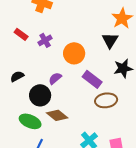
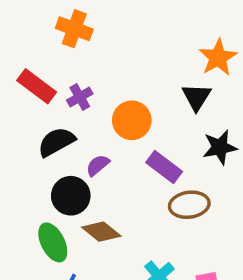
red rectangle: (21, 34) -> (37, 86), size x1.5
black semicircle: (17, 76) -> (56, 142), moved, size x1.5
green ellipse: (30, 121) -> (53, 242), turned 40

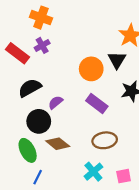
purple cross: (80, 97) -> (42, 45), moved
orange circle: (132, 120) -> (91, 69), moved
brown ellipse: (189, 205) -> (105, 140), moved

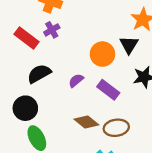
purple semicircle: (55, 102) -> (76, 81), moved
black circle: (39, 121) -> (25, 108), moved
brown diamond: (58, 144) -> (86, 122), moved

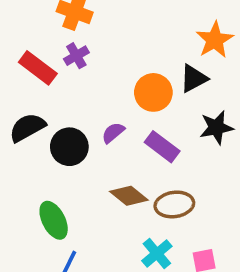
black triangle: (129, 45) -> (194, 78), turned 30
black semicircle: (39, 74) -> (27, 127), moved
black circle: (25, 108) -> (69, 147), moved

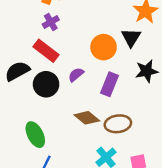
red rectangle: (38, 68) -> (46, 51), moved
black triangle: (194, 78) -> (131, 38), turned -30
purple rectangle: (162, 147) -> (110, 84), turned 75

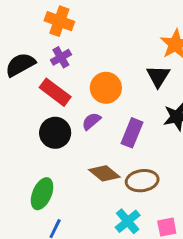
orange circle: (104, 47) -> (106, 88), moved
black semicircle: (17, 71) -> (20, 65), moved
green ellipse: (35, 135) -> (42, 194), turned 50

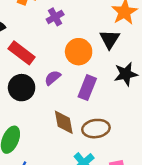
purple cross: (61, 57) -> (55, 17), moved
orange circle: (106, 88) -> (79, 52), moved
brown diamond: (104, 173) -> (64, 122), turned 40

